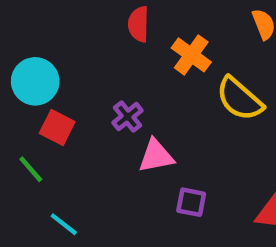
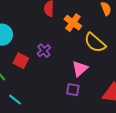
red square: (57, 128) -> (21, 61), moved
pink triangle: (156, 156) -> (80, 69), moved, turned -30

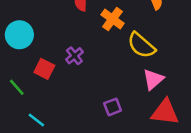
pink triangle: (80, 69) -> (153, 79), moved
purple square: (73, 90) -> (113, 107), turned -32

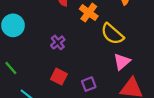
red square: (44, 69) -> (59, 77), moved

